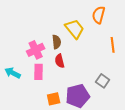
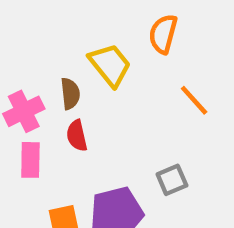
orange line: (113, 45) -> (194, 100), turned -35
gray square: (103, 81) -> (172, 180), turned 32

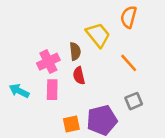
orange line: (194, 100) -> (129, 63), moved

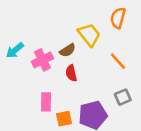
brown semicircle: (75, 51) -> (68, 50), turned 63
pink rectangle: (52, 90) -> (46, 102), moved
cyan arrow: (19, 91) -> (15, 50), moved, turned -66

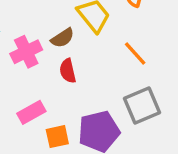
gray square: (123, 97) -> (142, 105), size x1.5
pink rectangle: (46, 102) -> (31, 112), turned 60

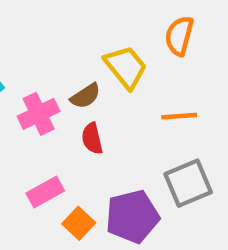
orange line: (135, 54) -> (179, 116), turned -52
orange square: (57, 137) -> (79, 223), turned -35

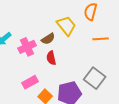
orange line: (179, 116) -> (101, 39), moved
gray square: (188, 183) -> (95, 78), turned -30

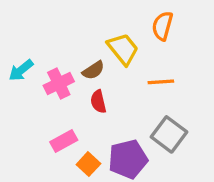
orange line: (101, 39) -> (161, 82), moved

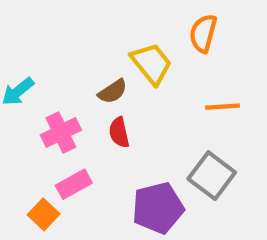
orange line: (161, 82) -> (222, 107), moved
pink cross: (59, 83) -> (61, 132), moved
orange square: (88, 164) -> (44, 214), moved

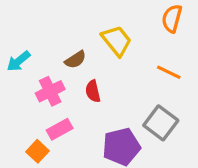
orange semicircle: (203, 33) -> (172, 19), moved
brown semicircle: (113, 92) -> (75, 60), moved
orange line: (222, 107) -> (169, 72), turned 30

